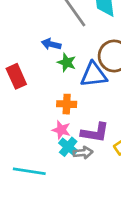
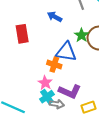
green star: (67, 62) -> (82, 35), moved
blue triangle: (94, 75) -> (66, 52), moved

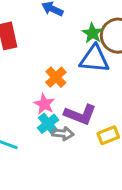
blue triangle: (66, 52) -> (94, 59), moved
orange cross: (54, 65) -> (56, 77), turned 32

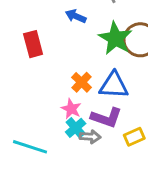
green star: (92, 33) -> (115, 38), size x1.6
blue triangle: (94, 59) -> (114, 85), moved

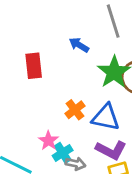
pink star: (71, 109) -> (48, 141), moved
purple L-shape: (106, 118) -> (111, 150), moved

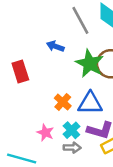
cyan cross: (63, 153) -> (71, 130), moved

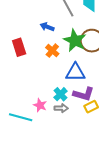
orange cross: (63, 102) -> (52, 51), moved
pink star: (45, 133) -> (40, 105), moved

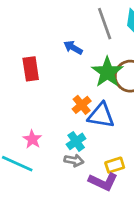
orange cross: (52, 51) -> (82, 105), moved
purple L-shape: (84, 94) -> (103, 182), moved
pink star: (40, 105) -> (32, 139), moved

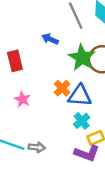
pink star: (32, 139) -> (22, 99), moved
cyan cross: (76, 141) -> (82, 121), moved
gray arrow: (74, 160) -> (37, 147), moved

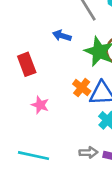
gray arrow: (37, 147) -> (88, 152), moved

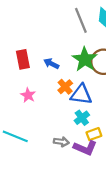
blue arrow: (62, 36) -> (51, 64), moved

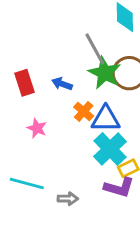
gray line: (81, 20) -> (95, 49), moved
cyan cross: (82, 118) -> (110, 149), size x1.6
gray arrow: (61, 142) -> (68, 199), moved

